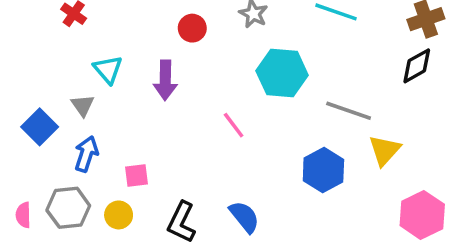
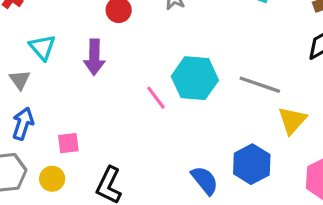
cyan hexagon: (282, 73) -> (195, 78), moved
blue hexagon: (323, 170) -> (252, 164), moved
blue semicircle: (244, 217) -> (205, 180), moved

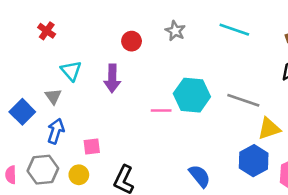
pink line: (156, 98) -> (161, 111), turned -54
yellow triangle: (292, 120) -> (269, 129), turned 30
blue hexagon: (252, 164) -> (254, 161), moved

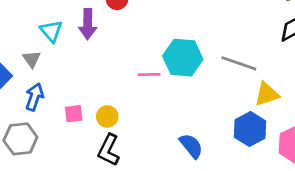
purple arrow: (112, 78) -> (88, 24), moved
yellow circle: (79, 175) -> (107, 116), moved

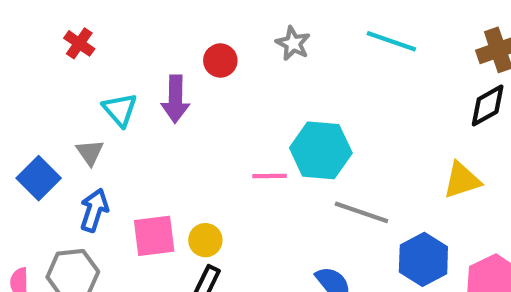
gray line: (239, 63) -> (361, 212), moved
yellow triangle: (267, 94) -> (462, 180), moved
pink square: (74, 114) -> (154, 236), size x1.5

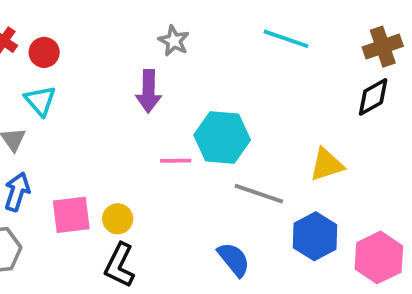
gray star: (293, 43) -> (174, 41), moved
red circle: (220, 61) -> (44, 52), moved
purple arrow: (175, 99) -> (149, 91), moved
yellow triangle: (462, 180) -> (327, 165), moved

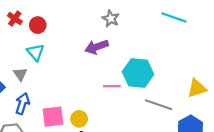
purple arrow: (149, 91) -> (97, 47), turned 70

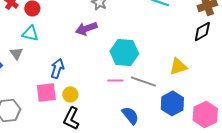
cyan triangle: (36, 52) -> (30, 33), turned -36
pink line: (112, 86) -> (115, 80), moved
blue arrow: (22, 104) -> (57, 68), moved

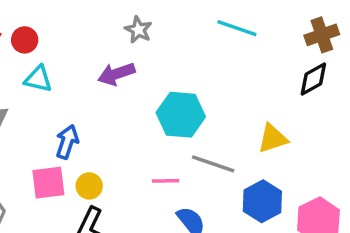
cyan triangle: (30, 33) -> (38, 79), moved
pink line: (115, 80) -> (166, 181), moved

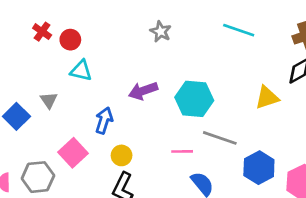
purple arrow: (116, 74) -> (143, 91), moved
yellow triangle: (273, 138) -> (267, 98), moved
pink square: (48, 183) -> (73, 153), moved, turned -36

